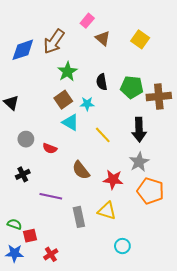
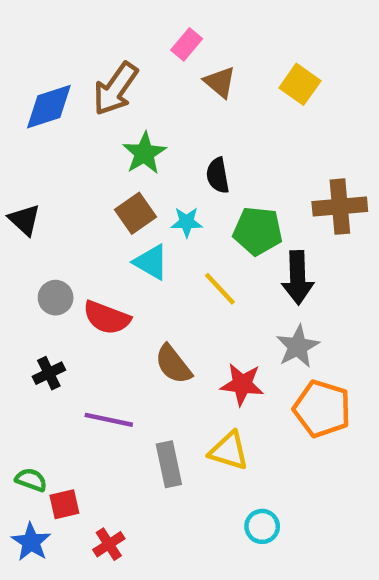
green pentagon: (132, 87) -> (258, 231), moved
red semicircle: (50, 148) -> (107, 318), size x1.5
blue star: (14, 253) -> (31, 542), turned 30

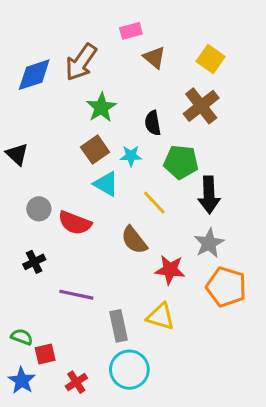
pink rectangle: (187, 44) -> (131, 31), turned 35
brown cross: (340, 207) -> (201, 106), moved, turned -33
brown semicircle: (173, 364) -> (134, 240), moved
cyan circle: (262, 526) -> (129, 370), moved, size x1.6

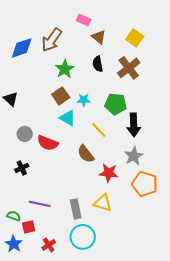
pink rectangle: (131, 31) -> (84, 20), turned 40
black semicircle: (153, 123) -> (98, 64), moved
purple line: (76, 295) -> (40, 204), moved

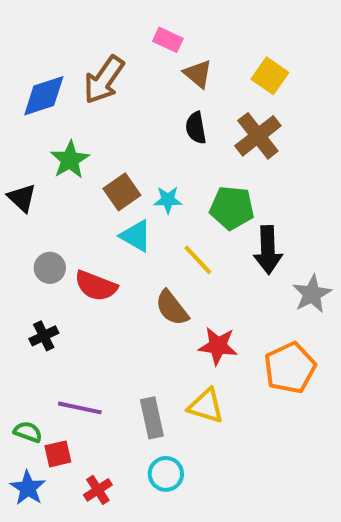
green star: (65, 69) -> (70, 160), moved
gray star: (134, 156) -> (312, 294), moved
orange pentagon: (145, 184) -> (290, 368), turned 30
cyan circle: (83, 237) -> (166, 474), size x0.7

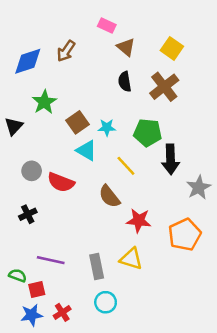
brown arrow: (104, 80) -> (66, 51), size x0.7
black triangle: (22, 198) -> (14, 126), turned 30
blue star: (28, 488) -> (32, 315), moved, turned 30

